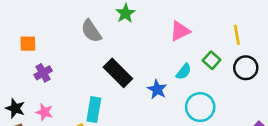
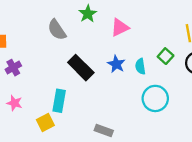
pink triangle: (180, 31) -> (120, 27), moved
cyan semicircle: (184, 72) -> (140, 66), turned 133
blue star: (157, 89) -> (116, 64), moved

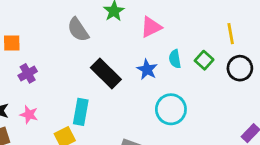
cyan semicircle: (140, 66) -> (175, 59), moved
cyan circle: (155, 98) -> (171, 109), moved

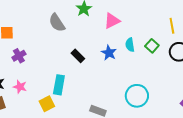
black rectangle: (106, 73) -> (78, 56), size x0.6
cyan circle: (171, 109) -> (137, 96), moved

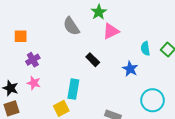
pink triangle: (112, 21) -> (111, 31), moved
blue star: (109, 53) -> (130, 69), moved
pink star: (20, 87) -> (34, 83), moved

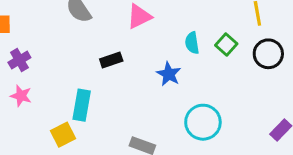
black rectangle: (93, 60) -> (111, 60), turned -64

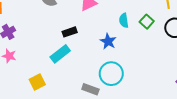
cyan rectangle: (82, 105) -> (60, 54), moved, turned 42
cyan circle: (203, 122) -> (111, 74), moved

